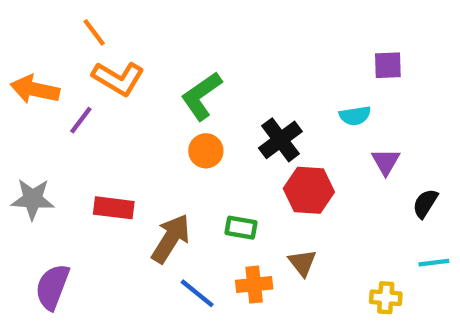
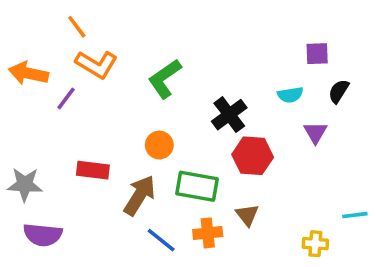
orange circle: (206, 151) -> (159, 145), moved
gray star: (33, 199) -> (25, 185), moved
black semicircle: (425, 203) -> (339, 91), moved
green rectangle: (241, 228) -> (197, 186), size x1.6
purple semicircle: (52, 287) -> (43, 235), turned -105

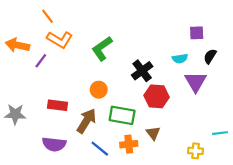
purple triangle: (315, 132) -> (196, 82), size x1.5
purple semicircle: (43, 235) -> (54, 144), moved

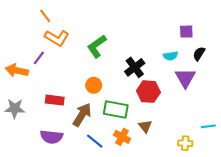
orange arrow: (17, 45) -> (17, 71), moved
orange cross: (129, 144) -> (122, 137), turned 35

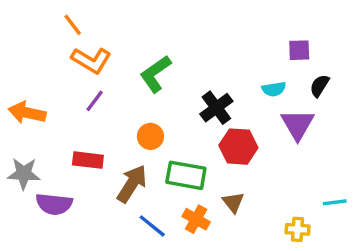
purple line: (39, 58) -> (95, 101), moved
purple semicircle: (52, 137) -> (54, 204), moved

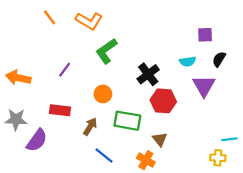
orange L-shape: (91, 60) -> (89, 21), moved
brown arrow: (132, 184) -> (90, 126), size x0.7
purple semicircle: (54, 204) -> (37, 140), turned -60
orange cross: (196, 219) -> (146, 160), moved
yellow cross: (298, 229) -> (218, 158), moved

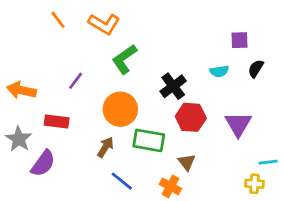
purple triangle: (204, 86) -> (238, 124), moved
orange circle: (103, 94) -> (120, 109), size x1.6
red rectangle: (60, 110) -> (57, 121), moved
gray star: (16, 120) -> (19, 139), turned 30

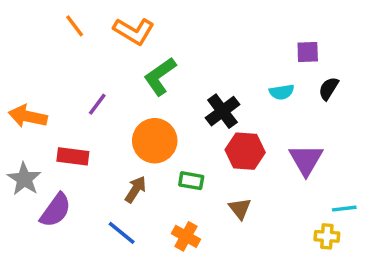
green rectangle: (149, 140) -> (191, 181), size x0.6
blue line: (122, 181) -> (122, 233), moved
orange cross: (170, 186) -> (186, 236), moved

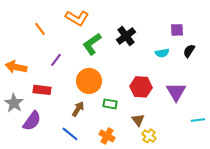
orange line: (75, 26) -> (40, 29), moved
black cross: (222, 111) -> (126, 36), moved
yellow cross: (327, 236) -> (149, 136), moved, turned 32

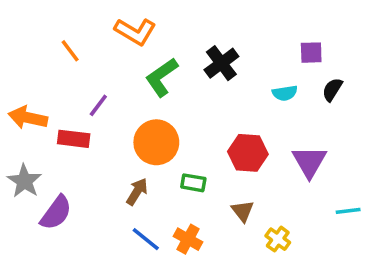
red rectangle: (42, 90) -> (74, 139), moved
blue line: (70, 134) -> (146, 239), moved
yellow cross: (149, 136) -> (278, 239), moved

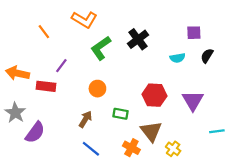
orange circle: (156, 142) -> (97, 89), size x0.6
brown triangle: (243, 211) -> (151, 131), size x1.5
orange cross: (188, 239) -> (131, 148), moved

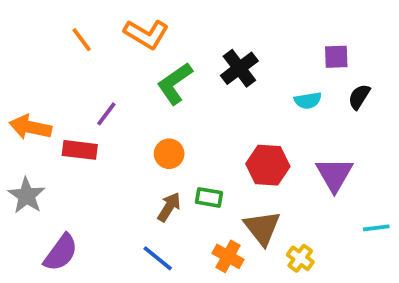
orange line: (44, 32) -> (82, 40), moved
brown arrow: (85, 119) -> (169, 207), moved
purple semicircle: (35, 132) -> (61, 253), moved

